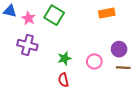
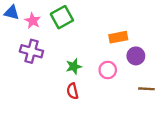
orange rectangle: (107, 13) -> (118, 37), moved
green square: (54, 15) -> (62, 17), turned 30
brown line: (123, 68) -> (146, 89), moved

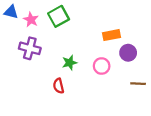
red semicircle: (73, 91) -> (59, 86), moved

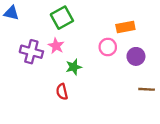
pink star: (31, 20) -> (56, 46), moved
orange rectangle: (112, 35) -> (125, 27), moved
pink circle: (102, 66) -> (108, 47), moved

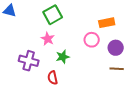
purple cross: (31, 52) -> (29, 61), moved
brown line: (147, 89) -> (117, 69), moved

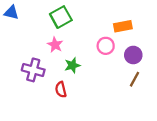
brown line: (117, 69) -> (134, 79), turned -64

